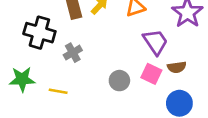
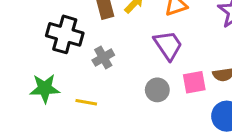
purple trapezoid: (155, 42) -> (168, 45), moved
pink square: (151, 74) -> (194, 82), turned -36

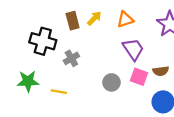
purple trapezoid: (168, 45) -> (133, 49), moved
pink square: (194, 82) -> (139, 77), turned 30

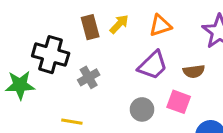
purple trapezoid: (133, 49) -> (153, 65), moved, turned 80
brown semicircle: (161, 71) -> (194, 71), moved
green star: (28, 81) -> (20, 85), moved

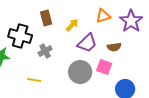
yellow arrow: (119, 24) -> (72, 25), moved
orange triangle: (160, 26) -> (103, 16), moved
gray circle: (142, 109) -> (80, 72), size x1.5

